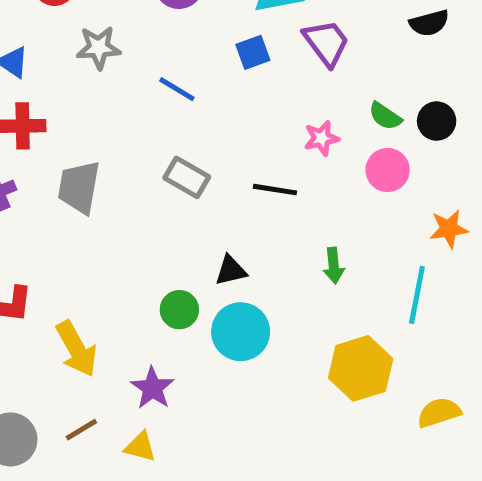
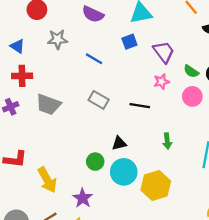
purple trapezoid: (326, 43) -> (164, 52), moved
gray trapezoid: (79, 187) -> (48, 104), turned -80
yellow hexagon: (361, 368) -> (156, 186), moved

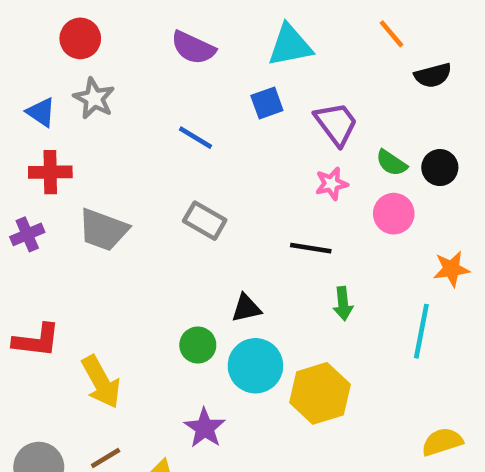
gray star: (57, 39) -> (94, 98), moved, turned 30
black line: (140, 106) -> (311, 248), moved
purple star: (83, 198) -> (205, 428), moved

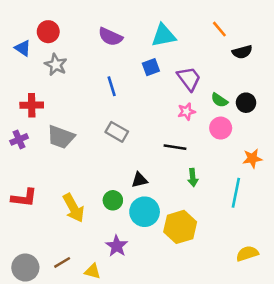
blue triangle: (41, 112) -> (23, 48), moved
blue line: (195, 138) -> (112, 86), turned 42
yellow arrow: (101, 382) -> (74, 208), moved

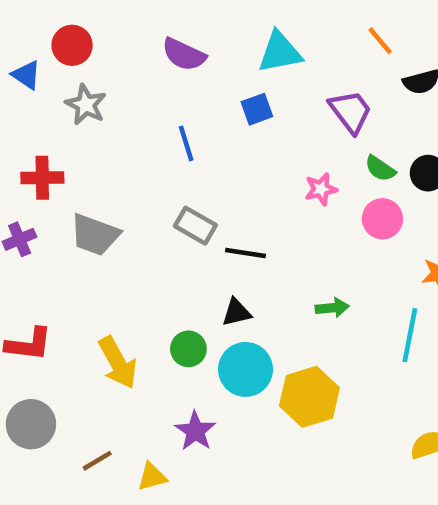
purple trapezoid: (189, 79) -> (350, 111), moved
black line: (175, 147) -> (245, 253), moved
green arrow: (193, 177) -> (332, 308), turned -90
gray circle: (25, 268) -> (31, 424), moved
yellow triangle: (93, 271) -> (152, 477), turned -30

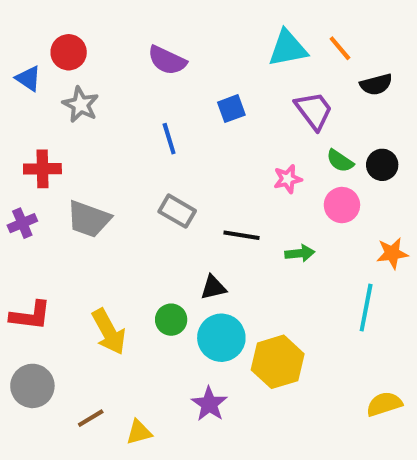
cyan triangle: (280, 52) -> (288, 48), moved
black line: (245, 253) -> (241, 235), moved
green arrow: (332, 308) -> (300, 253), moved
purple star: (195, 431) -> (209, 404), moved

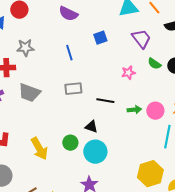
gray star: (81, 105) -> (25, 48), moved, turned -30
pink circle: (342, 205) -> (155, 111), moved
gray rectangle: (177, 211) -> (73, 89), turned -36
black triangle: (213, 287) -> (91, 127), turned 32
yellow hexagon: (278, 362) -> (150, 174), moved

